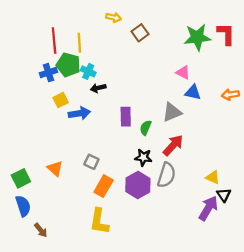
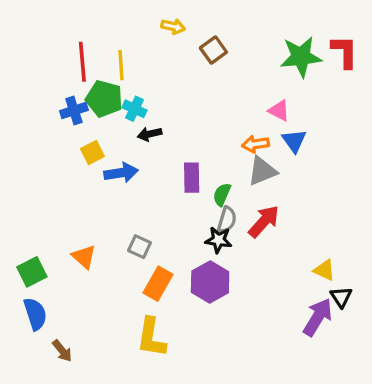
blue triangle: (193, 92) -> (294, 141), turned 42
orange arrow: (230, 95) -> (255, 144), moved
gray semicircle: (166, 175) -> (227, 220), moved, size x0.7

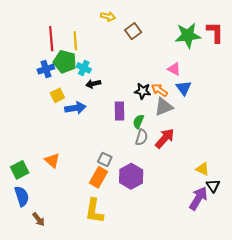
orange arrow: (255, 144) -> (159, 90), turned 42
black star: (218, 240) -> (143, 91), moved
gray square: (139, 247) -> (105, 159), moved

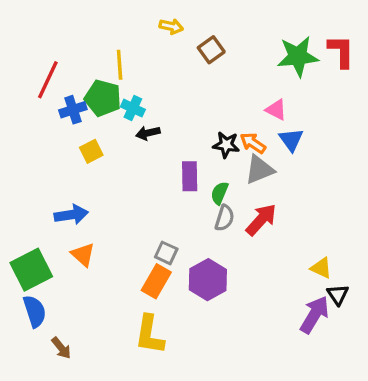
red line: (51, 39) -> (48, 80), moved, turned 30
blue arrow: (75, 108) -> (71, 215), moved
green square: (20, 170) -> (31, 270), size x1.4

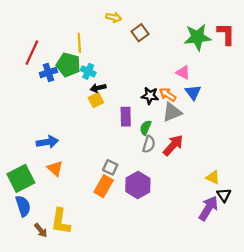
yellow square: (91, 151) -> (96, 100), moved
yellow L-shape: (150, 335) -> (61, 221), moved

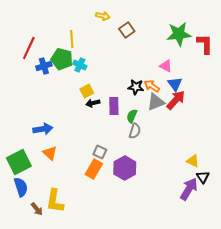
red L-shape: (226, 34) -> (205, 44), moved
black arrow: (98, 88) -> (93, 103), moved
red arrow: (173, 145) -> (176, 100), moved

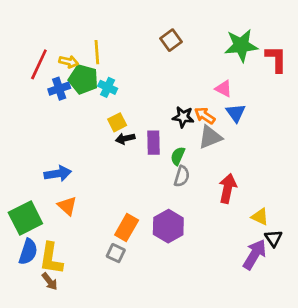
yellow arrow: (103, 16) -> (69, 62), moved
red arrow: (176, 100) -> (228, 188), moved, turned -30
gray square: (100, 152) -> (116, 253), moved
blue semicircle: (21, 187) -> (28, 252), turned 36
yellow L-shape: (55, 201) -> (51, 258), moved

